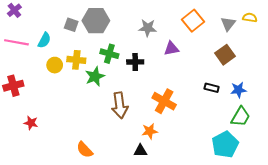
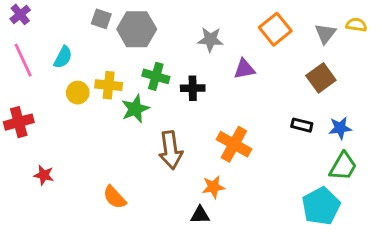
gray square: (71, 25) -> (101, 19), moved
pink line: (16, 42) -> (23, 60), turned 55
orange semicircle: (85, 150) -> (115, 197), moved

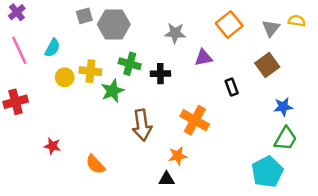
gray square: (101, 19) -> (84, 16), turned -35
black rectangle: (302, 125) -> (232, 87), moved, turned 56
red star: (44, 175) -> (52, 146), moved

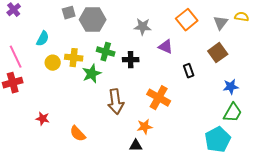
pink line: (19, 50) -> (16, 57), moved
purple triangle: (203, 58) -> (166, 47), turned 35

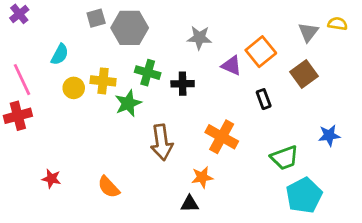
orange square: (187, 20) -> (261, 52), moved
blue star: (231, 87) -> (329, 135), moved
green trapezoid: (233, 113) -> (285, 158), moved, turned 40
red star: (43, 119) -> (51, 179), moved

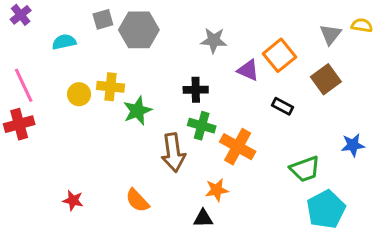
cyan semicircle: (60, 54) -> (64, 42), moved, turned -130
green cross: (148, 73) -> (202, 126), moved
black rectangle: (264, 99) -> (283, 106), turned -42
red star: (51, 179) -> (73, 200), moved
orange semicircle: (109, 187) -> (137, 200), moved

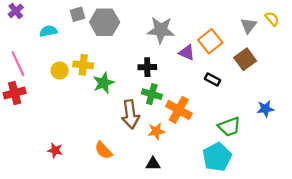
yellow semicircle: (362, 25) -> (272, 19), turned 40
gray star: (214, 40) -> (161, 30), size x1.4
orange star: (217, 190) -> (156, 131), moved
cyan pentagon: (326, 209) -> (217, 157), moved

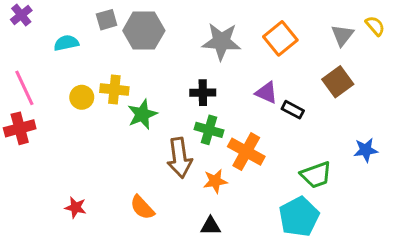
orange square: (210, 41) -> (280, 38), moved
purple triangle: (187, 53) -> (266, 93), moved

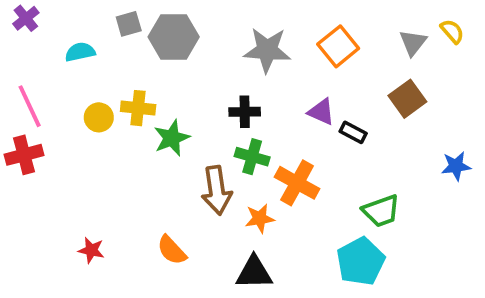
blue star: (366, 150) -> (456, 166), moved
black triangle: (211, 226) -> (254, 273), size x1.5

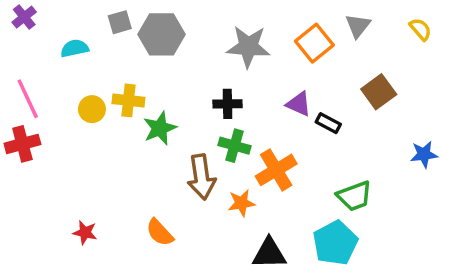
gray triangle: (413, 43) -> (358, 26), moved
orange cross: (297, 183) -> (276, 170), turned 30
black triangle: (254, 273) -> (269, 253), moved

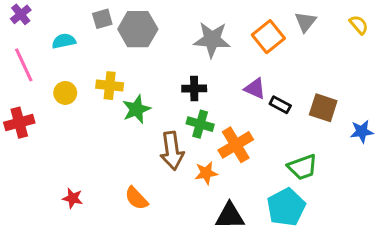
brown square: (379, 92) -> (323, 108), moved, turned -36
pink line: (28, 99) -> (24, 65), moved
yellow circle: (92, 109) -> (65, 93), moved

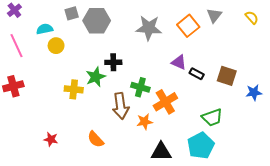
yellow cross: (110, 86) -> (74, 89), moved
black cross: (194, 88) -> (113, 62), moved
yellow circle: (65, 93) -> (56, 46), moved

